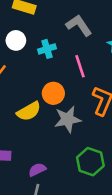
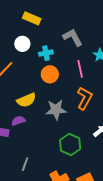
pink line: (80, 66) -> (80, 69), moved
orange circle: (53, 93) -> (50, 74), moved
purple semicircle: (37, 170) -> (18, 121), moved

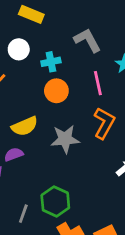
green hexagon: (70, 144) -> (55, 202), moved

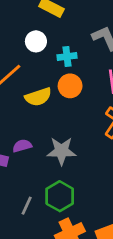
yellow semicircle: (25, 126) -> (38, 97), moved
gray star: (65, 139) -> (61, 151), moved

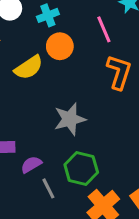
purple semicircle: (22, 146) -> (31, 165), moved
gray line: (27, 206) -> (48, 188), turned -36

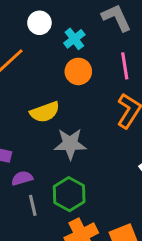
cyan cross: (48, 15) -> (74, 39), turned -30
yellow semicircle: (29, 68) -> (45, 112), moved

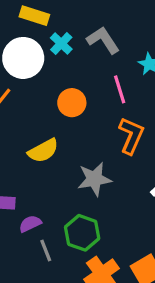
white circle: (39, 23) -> (23, 58), size x1.6
cyan cross: (74, 39) -> (61, 43), moved
gray star: (70, 144) -> (94, 179), moved

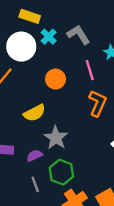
gray star: (94, 179) -> (56, 138), moved, turned -30
purple semicircle: (30, 224) -> (34, 156), moved

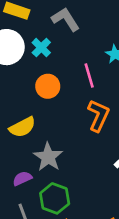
gray L-shape: (78, 35) -> (66, 19), moved
cyan cross: (49, 37) -> (41, 48), moved

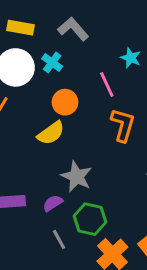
yellow semicircle: (22, 127) -> (51, 133), moved

